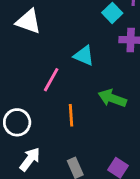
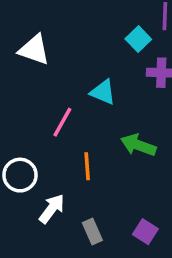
white arrow: (30, 159) -> (52, 209), moved

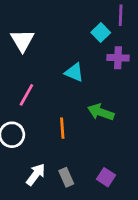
white triangle: (34, 50) -> (22, 40), turned 40
pink line: (62, 122) -> (26, 95), moved
white arrow: (52, 209) -> (36, 174), moved

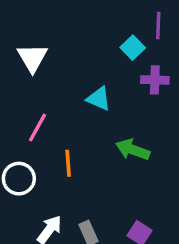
orange line: (62, 128) -> (68, 163), moved

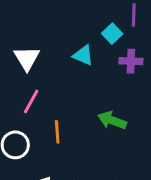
white triangle: (32, 58) -> (27, 58), moved
cyan triangle: (99, 99) -> (83, 55), moved

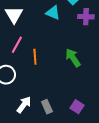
green arrow: (112, 120) -> (73, 58), turned 36
orange line: (57, 132) -> (35, 57), moved

